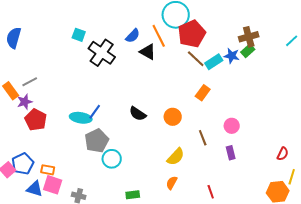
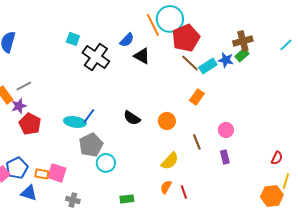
orange line: (159, 36) -> (153, 25), moved
pink square: (53, 185) -> (57, 173), moved
red line: (211, 192) -> (184, 192), moved

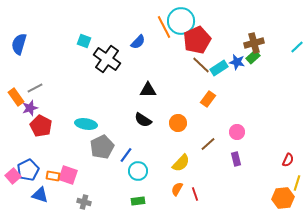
black triangle: (142, 56) -> (148, 90), moved, turned -30
blue line: (89, 116) -> (126, 155), moved
brown line: (197, 142) -> (208, 144), turned 70
cyan circle: (106, 163) -> (138, 171), moved

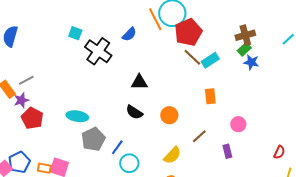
blue star: (237, 62) -> (251, 62), moved
orange rectangle: (208, 99) -> (210, 96), moved, turned -42
pink circle: (237, 132) -> (238, 124), moved

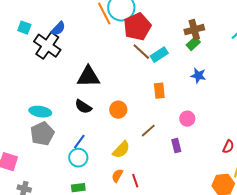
blue semicircle: (129, 34) -> (58, 29), moved
blue star: (251, 62) -> (198, 76), moved
black triangle: (139, 82) -> (88, 77), size x1.4
cyan ellipse: (77, 116) -> (40, 112), moved
blue line: (117, 147) -> (79, 142), moved

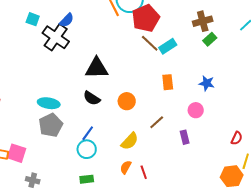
green rectangle: (193, 44) -> (210, 39), moved
blue star: (198, 76) -> (207, 83), moved

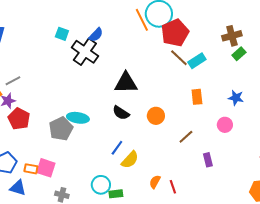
gray pentagon: (51, 125) -> (61, 129), moved
purple rectangle: (185, 137) -> (208, 160), moved
yellow semicircle: (130, 141) -> (130, 160), moved
cyan circle: (87, 149) -> (101, 185), moved

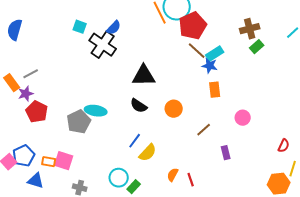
blue star: (236, 98) -> (210, 66), moved
green rectangle: (116, 194) -> (134, 187), turned -40

